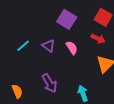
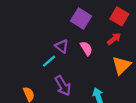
red arrow: (98, 39) -> (114, 39), turned -64
cyan line: (23, 46) -> (49, 61), moved

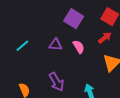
purple triangle: (62, 46) -> (56, 45), turned -32
cyan line: (49, 61) -> (22, 46), moved

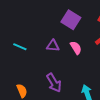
cyan line: (22, 46) -> (20, 47), turned 64

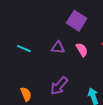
purple arrow: (54, 83) -> (59, 86), turned 72

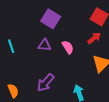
purple square: (77, 21) -> (51, 19), moved
cyan line: (24, 49) -> (11, 46), turned 48

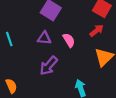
purple arrow: (46, 83) -> (49, 66), moved

